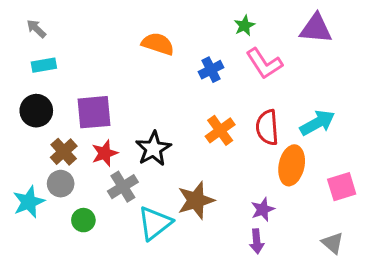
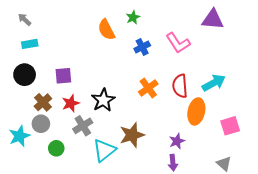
green star: (244, 26) -> (133, 17), moved
orange semicircle: (158, 44) -> (106, 30), turned -135
purple square: (94, 112) -> (63, 76), size x0.7

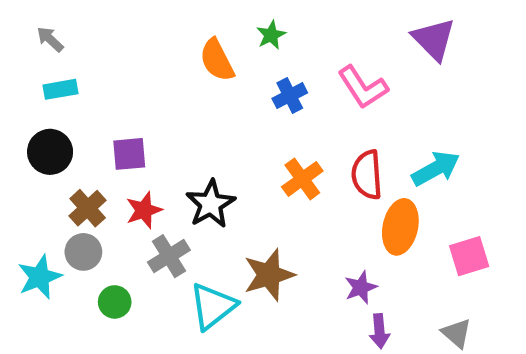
purple triangle: (213, 19) -> (434, 39), turned 40
purple arrow: (173, 163) -> (379, 331), moved

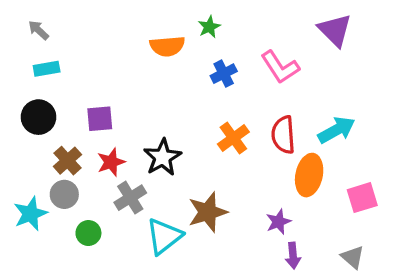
orange semicircle: (217, 60) -> (167, 46), turned -68

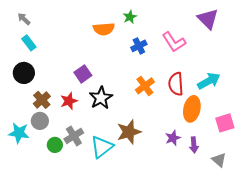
cyan rectangle: (47, 69) -> (29, 43), turned 63
purple square: (100, 119) -> (83, 74), moved, turned -30
gray cross: (130, 198) -> (74, 136), moved
cyan star: (30, 214) -> (19, 133), turned 30
purple arrow: (293, 256) -> (194, 145), moved

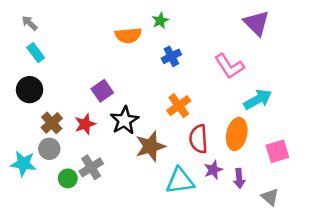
pink L-shape: (174, 42) -> (229, 66), moved
red semicircle: (176, 84) -> (198, 139), moved
brown star: (129, 132) -> (150, 146), moved
cyan triangle: (102, 147) -> (180, 181), moved, turned 30

